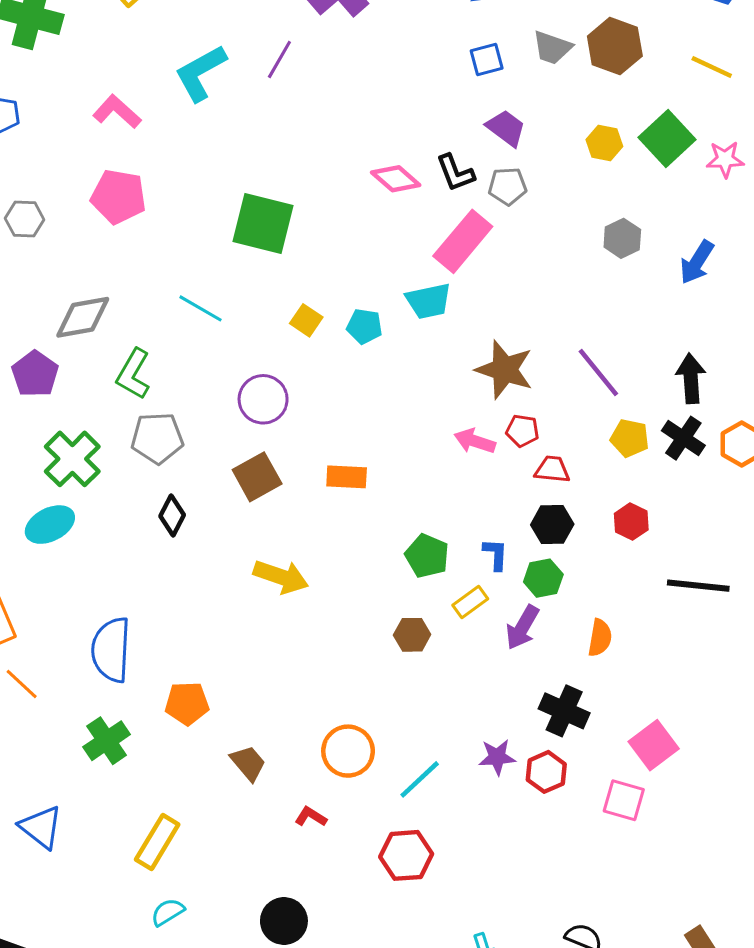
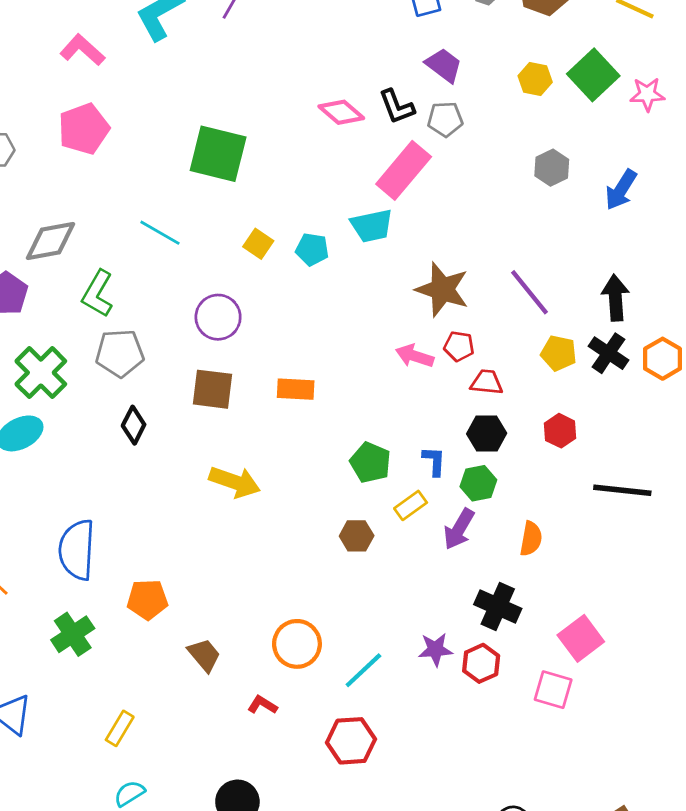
pink pentagon: (118, 197) -> (84, 129), turned -30
brown square: (257, 477) -> (213, 389), turned 36
yellow rectangle: (157, 842) -> (120, 728), size x0.7

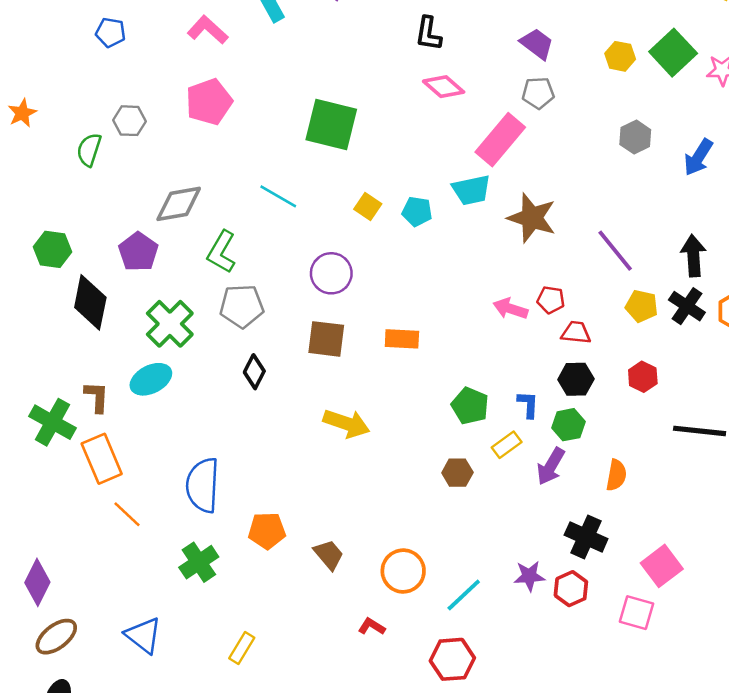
black L-shape: (397, 107) -> (428, 34), moved, turned 30
brown star: (442, 289) -> (532, 218), moved
brown trapezoid: (204, 655) -> (329, 555), moved

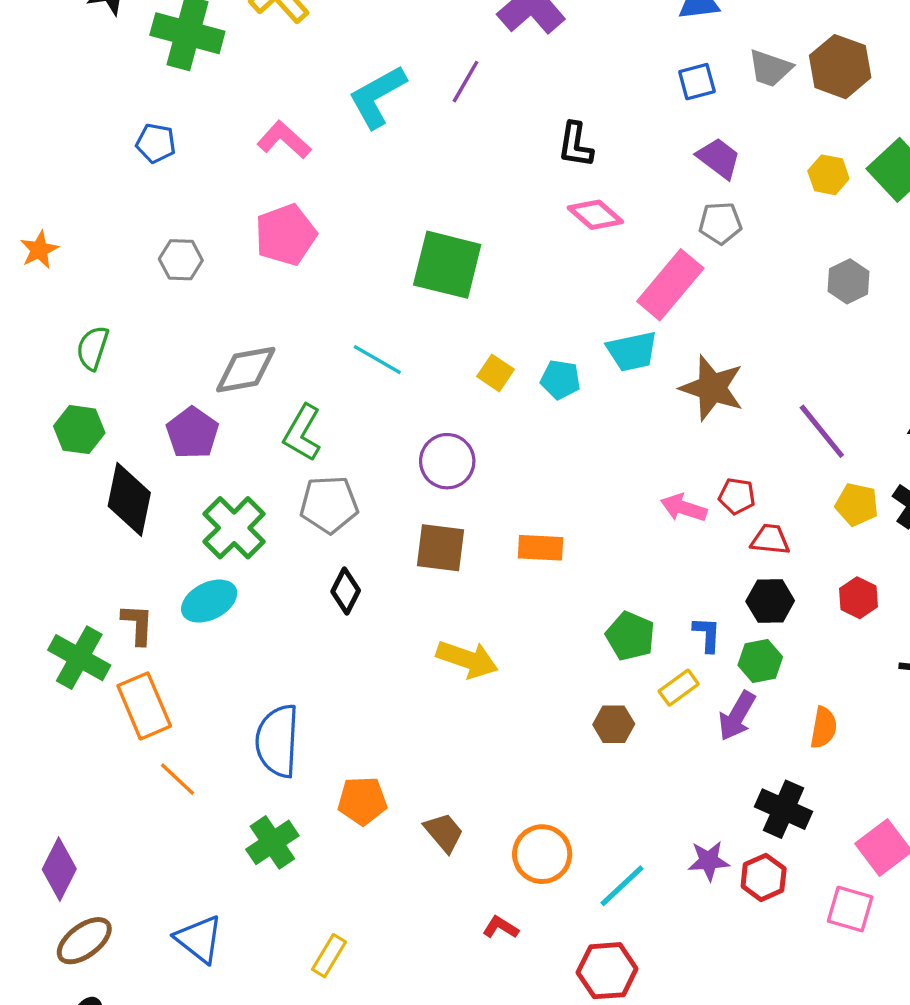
green semicircle: (89, 150) -> (93, 348), moved

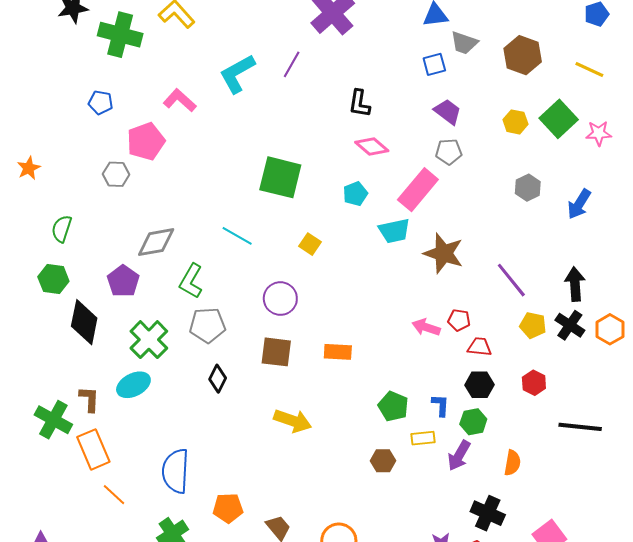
gray trapezoid: (770, 68) -> (464, 43), moved
pink pentagon: (286, 235) -> (146, 141), moved
cyan pentagon: (560, 380) -> (355, 194), moved, turned -30
yellow rectangle: (679, 688) -> (423, 438), turned 30

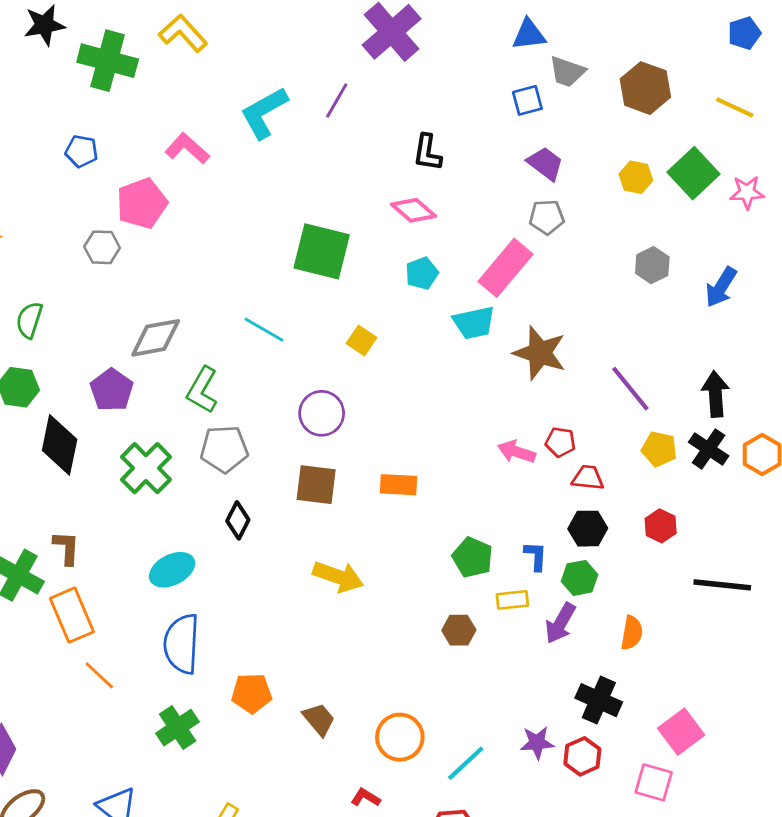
pink diamond: (372, 147) -> (414, 210), moved
cyan ellipse: (133, 385) -> (172, 570), moved

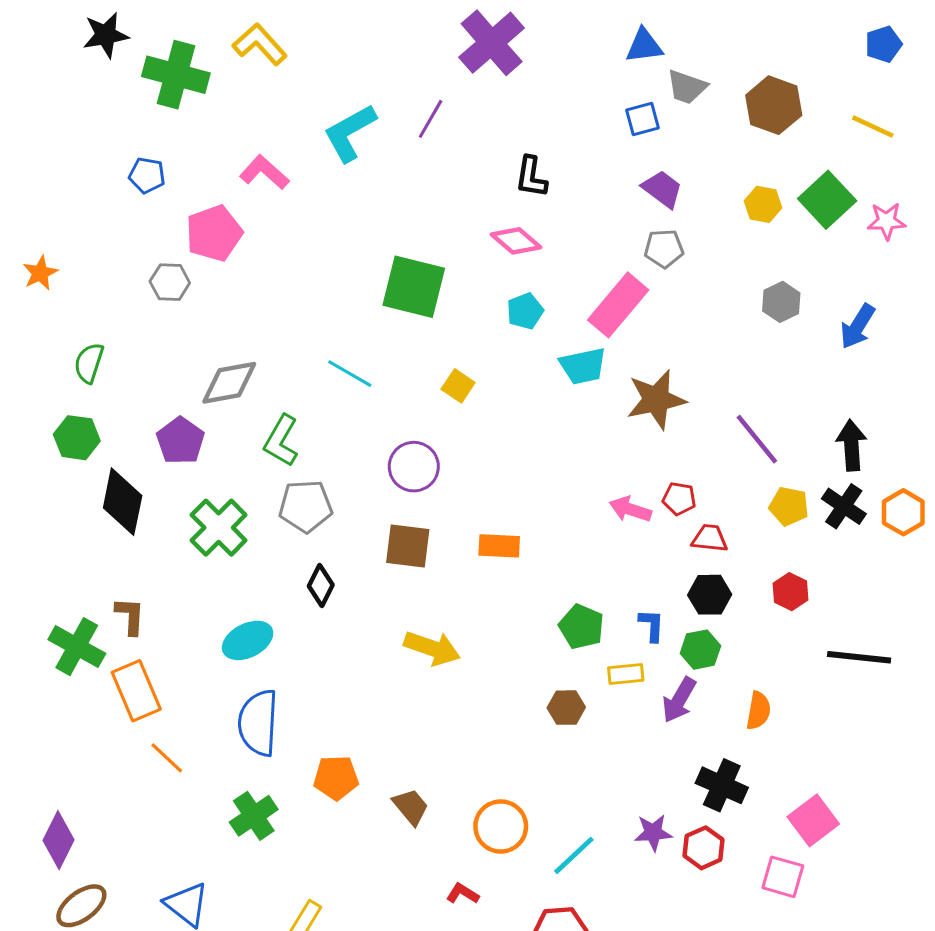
brown star: (540, 353) -> (656, 400), turned -30

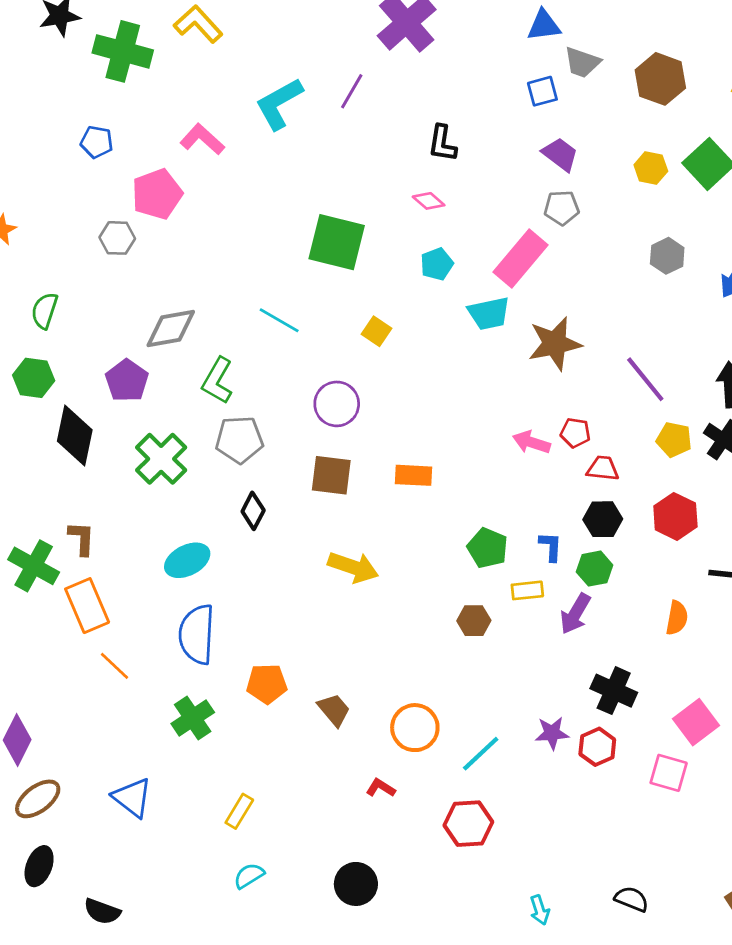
pink diamond: (516, 241) -> (429, 201), size x0.7
red hexagon: (790, 592) -> (675, 516), size x1.4
orange semicircle: (758, 711) -> (677, 618), moved

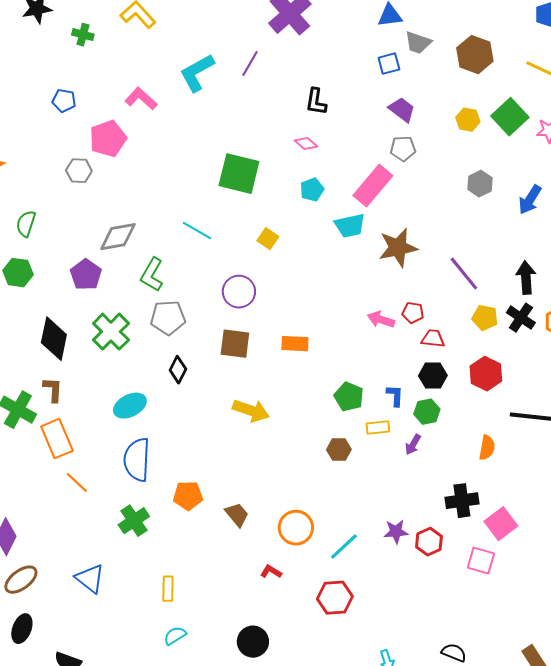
green cross: (123, 51) -> (83, 35), size x0.5
black diamond: (75, 435) -> (54, 339), moved
purple arrow: (575, 614) -> (413, 445), size x0.7
black cross: (614, 691) -> (462, 501), moved, turned -32
yellow rectangle: (239, 811) -> (168, 589), turned -30

